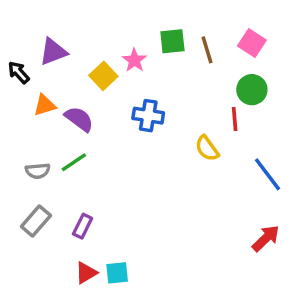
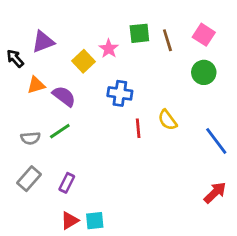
red line: (235, 119) -> (138, 128), moved

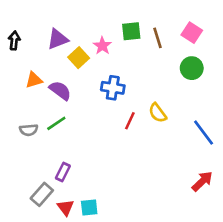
purple triangle: (43, 42) -> (58, 39), moved
black arrow: (15, 58) -> (14, 41), moved, turned 48
red line: (138, 128) -> (130, 121), turned 30
gray rectangle: (29, 179) -> (42, 194), moved
red triangle: (70, 221) -> (65, 208), turned -36

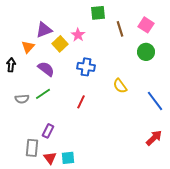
green square: (131, 31) -> (98, 13), moved
black arrow: (14, 41) -> (11, 65), moved
orange triangle: (34, 80) -> (28, 47), moved, turned -32
red line: (130, 121) -> (81, 102), moved
gray rectangle: (42, 194) -> (32, 148), turned -36

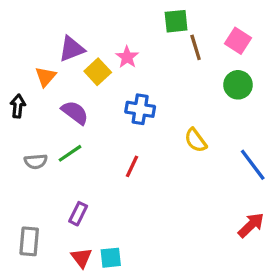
green square: (98, 13) -> (176, 21), moved
gray rectangle: (32, 148) -> (29, 241), moved

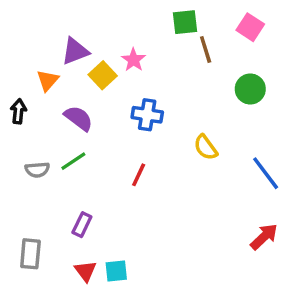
pink square: (238, 41) -> (250, 27), moved

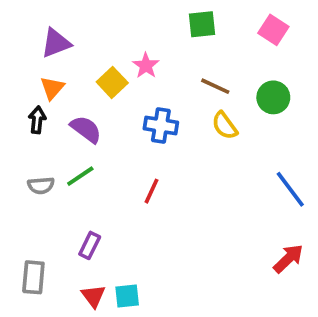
brown line: (206, 50) -> (215, 86), moved, turned -48
purple triangle: (75, 51) -> (56, 43), moved
black arrow: (18, 111) -> (37, 120), moved
yellow semicircle: (206, 147) -> (225, 125), moved

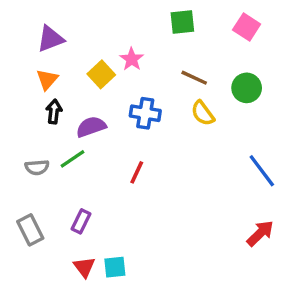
black arrow: (37, 120) -> (54, 112), moved
purple semicircle: (86, 129) -> (91, 127), moved, turned -56
gray rectangle: (33, 277) -> (30, 230), moved, turned -32

